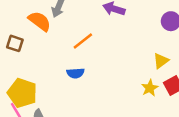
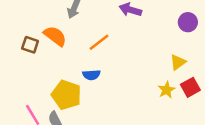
orange semicircle: (40, 21) -> (55, 36), moved
yellow pentagon: (22, 93) -> (66, 95), moved

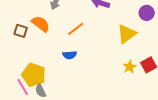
yellow triangle: (178, 62) -> (127, 34), moved, size x1.5
yellow pentagon: (66, 95) -> (34, 75), moved

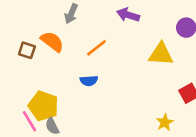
yellow triangle: (127, 34) -> (161, 54), turned 40
yellow star: (130, 67) -> (165, 122), moved

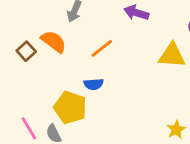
brown square: (27, 50) -> (26, 51), turned 30
yellow pentagon: (43, 106) -> (70, 108), moved

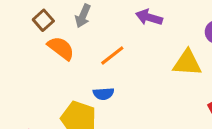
brown square: (26, 51) -> (43, 20), moved

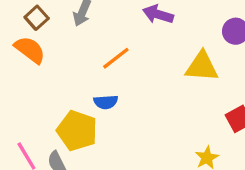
orange semicircle: (61, 48) -> (30, 50), moved

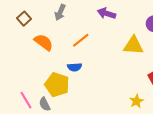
brown square: (37, 18) -> (24, 19), moved
orange semicircle: (30, 50) -> (44, 42), moved

